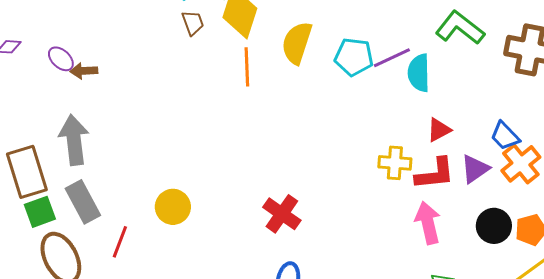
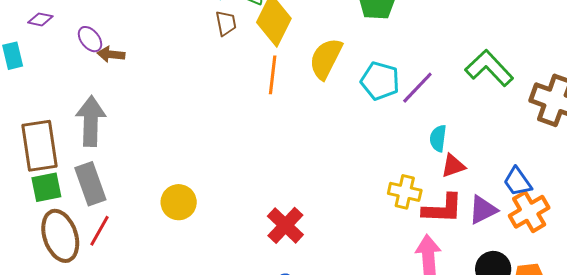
purple line: (392, 58) -> (417, 88), turned -30
cyan semicircle: (419, 73) -> (438, 138), moved, size x0.7
red line: (120, 242) -> (99, 231), moved

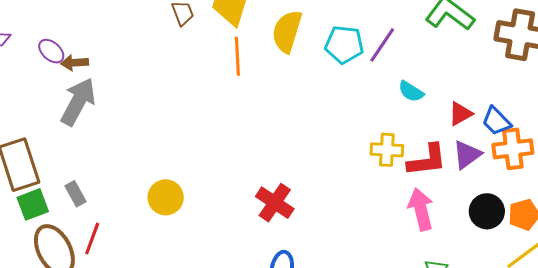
gray arrow: (91, 121) -> (78, 102), moved, turned 36
cyan semicircle: (438, 138) -> (411, 91), turned -56
red triangle: (453, 166) -> (460, 114), moved
gray rectangle: (90, 184) -> (76, 194), size x0.6
orange cross: (529, 212) -> (513, 149), turned 33

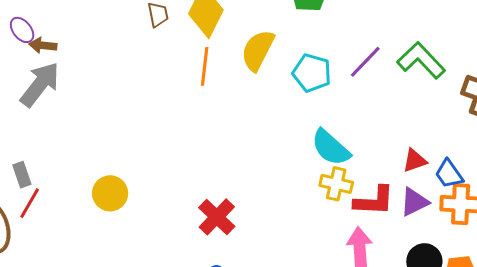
purple line: (382, 45) -> (365, 62), moved
cyan semicircle: (411, 91) -> (331, 148), moved, size x1.6
red line: (92, 238) -> (30, 203), moved

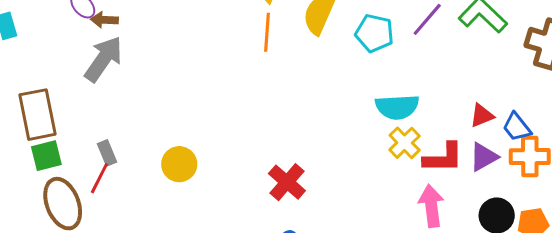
cyan semicircle: (331, 148) -> (397, 107), turned -42
gray rectangle: (22, 175) -> (107, 153), moved
yellow cross: (336, 184) -> (405, 143), turned 36

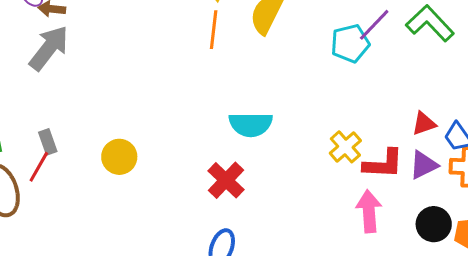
cyan pentagon: (374, 33) -> (350, 43), moved, turned -30
cyan semicircle: (397, 107) -> (251, 124), moved

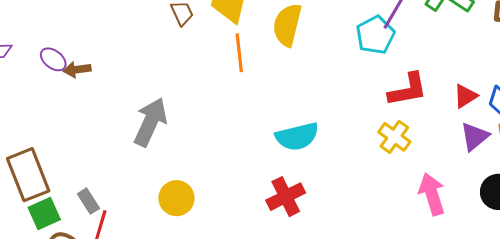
gray arrow: (49, 48) -> (150, 122), moved
gray rectangle: (48, 142) -> (88, 201), moved
red L-shape: (383, 164) -> (408, 90), moved
red cross: (226, 180) -> (286, 197), turned 33

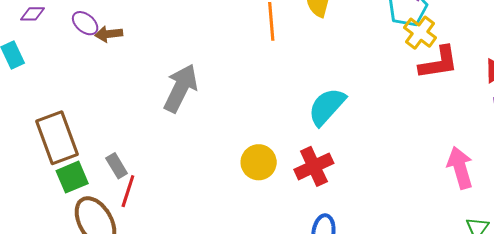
cyan semicircle: (297, 136) -> (327, 107), turned 144
yellow cross: (394, 137) -> (420, 33), moved
yellow circle: (176, 198) -> (259, 162), moved

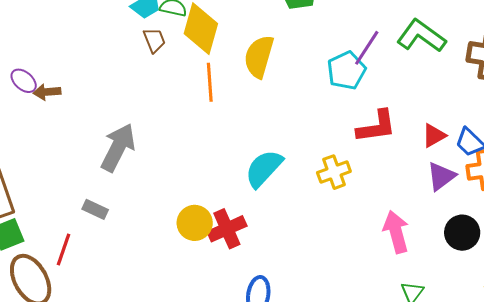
yellow cross: (420, 33) -> (334, 172), moved, turned 32
gray rectangle: (117, 166) -> (95, 209), moved, turned -35
red cross: (314, 166) -> (227, 229), moved

